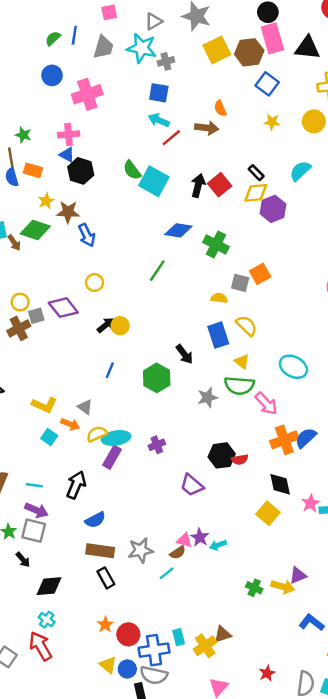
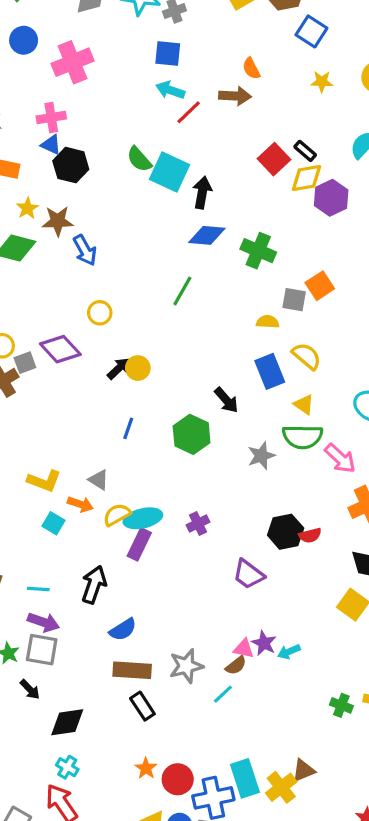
black arrow: (198, 185) -> (202, 193), moved
red square: (220, 185) -> (274, 159), moved
cyan rectangle: (179, 637) -> (245, 778), size x1.6

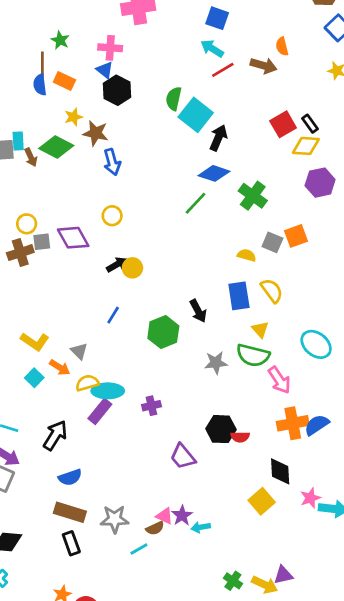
green semicircle: (139, 159) -> (174, 99), turned 40
purple hexagon: (331, 198) -> (320, 183), moved
green line: (182, 291) -> (195, 203), moved

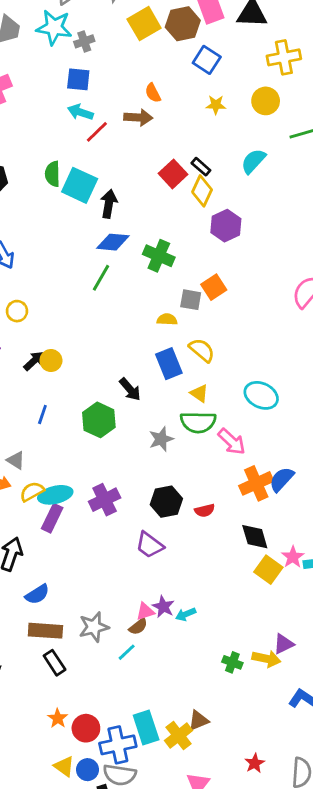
yellow diamond: (306, 146) -> (202, 191), turned -56
purple cross: (151, 406) -> (105, 500), size x1.5
black hexagon: (221, 429) -> (166, 502), moved
yellow square: (262, 501) -> (268, 570), moved
pink triangle: (165, 516) -> (145, 611), turned -30

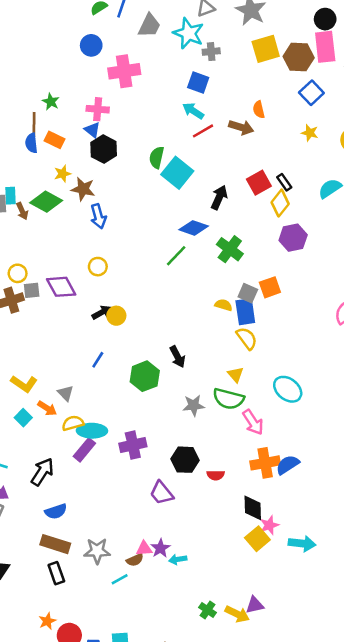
black arrow: (109, 204) -> (219, 197), moved
blue rectangle: (169, 364) -> (245, 312), moved
pink star: (293, 557) -> (269, 525), moved

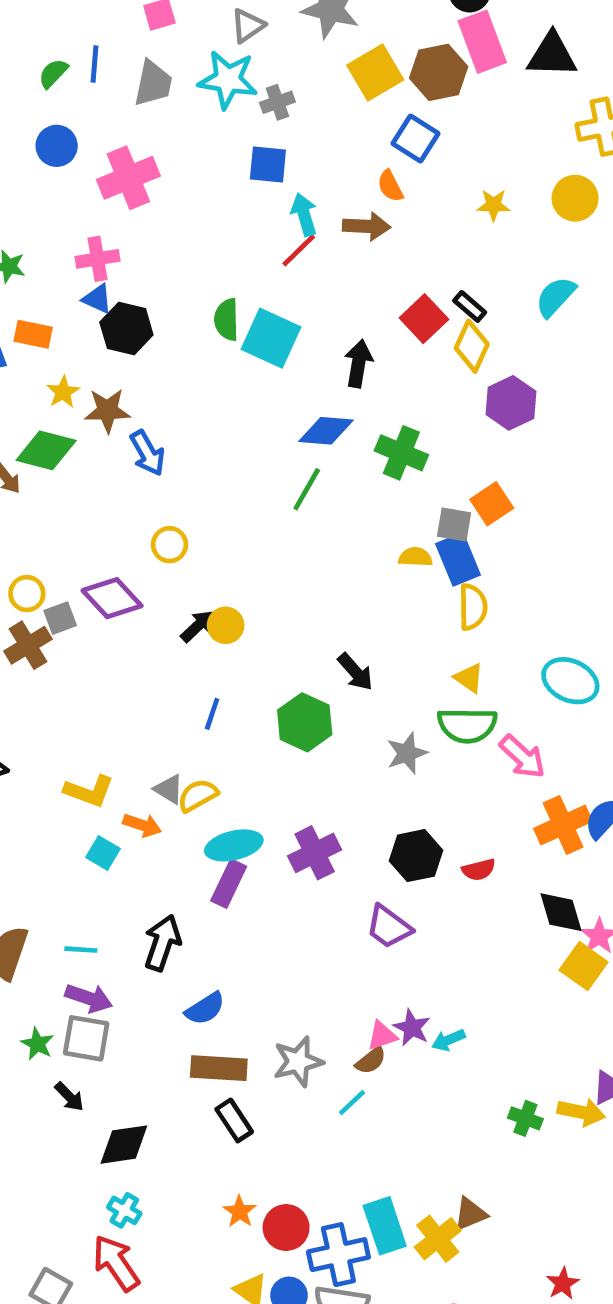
blue square: (311, 93) -> (416, 139), moved
cyan arrow: (193, 111) -> (304, 214), moved, turned 55
yellow semicircle: (247, 338) -> (473, 607), turned 50
yellow semicircle: (73, 423) -> (198, 795), moved

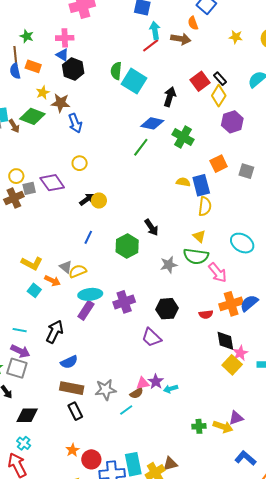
gray square: (454, 524) -> (246, 171), moved
red semicircle: (479, 870) -> (206, 314), moved
green cross: (525, 1118) -> (199, 426), turned -32

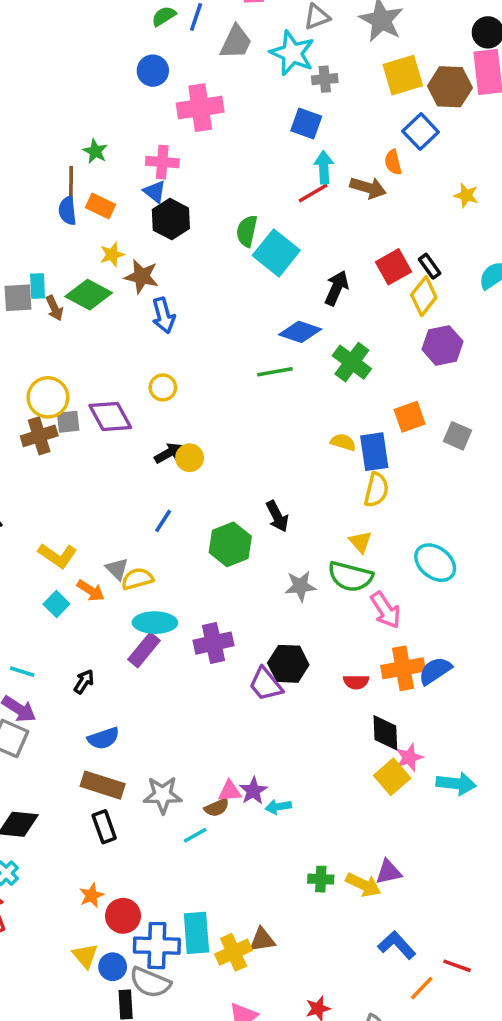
green line: (141, 147) -> (275, 372), turned 36
yellow circle: (16, 176) -> (48, 397), size x1.5
black arrow: (55, 332) -> (84, 682), size x0.6
purple trapezoid: (151, 337) -> (266, 684), moved

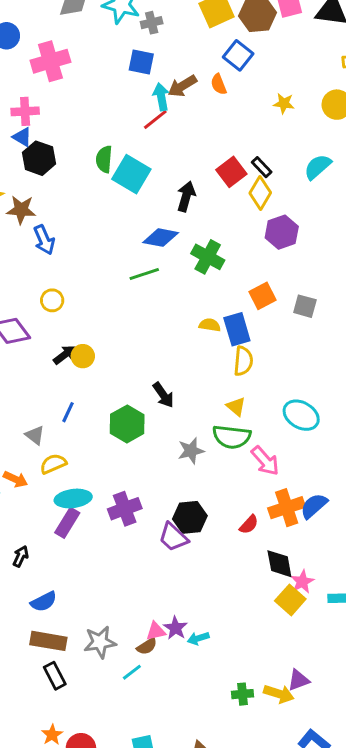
brown arrow: (368, 188) -> (182, 86), moved, turned 140
gray triangle: (117, 569) -> (35, 435), moved
red semicircle: (356, 682) -> (249, 525), turned -40

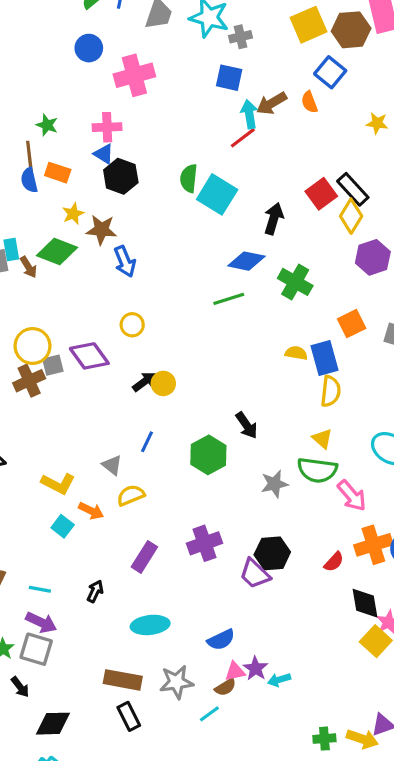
black rectangle: (262, 167) -> (353, 189), size x1.5
cyan ellipse: (73, 498) -> (150, 625), moved
blue semicircle: (44, 602) -> (221, 640), moved

